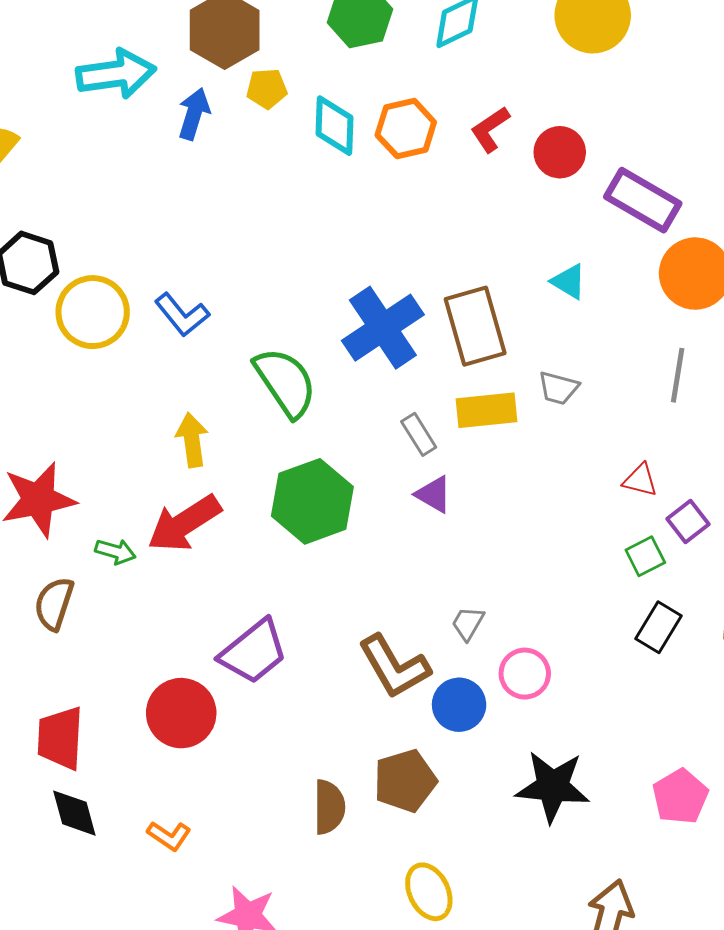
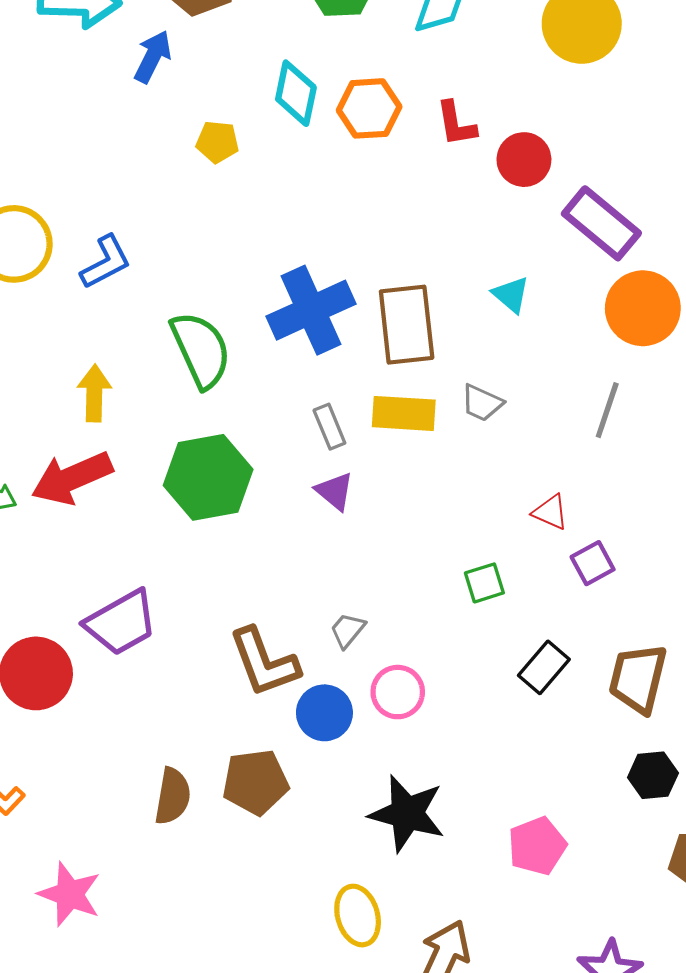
yellow pentagon: (267, 89) -> (217, 142), moved
red L-shape: (490, 129) -> (456, 124), turned -75
blue L-shape: (182, 315) -> (106, 262), turned -88
green square: (645, 556) -> (484, 583), moved
yellow ellipse: (429, 892) -> (358, 916), moved

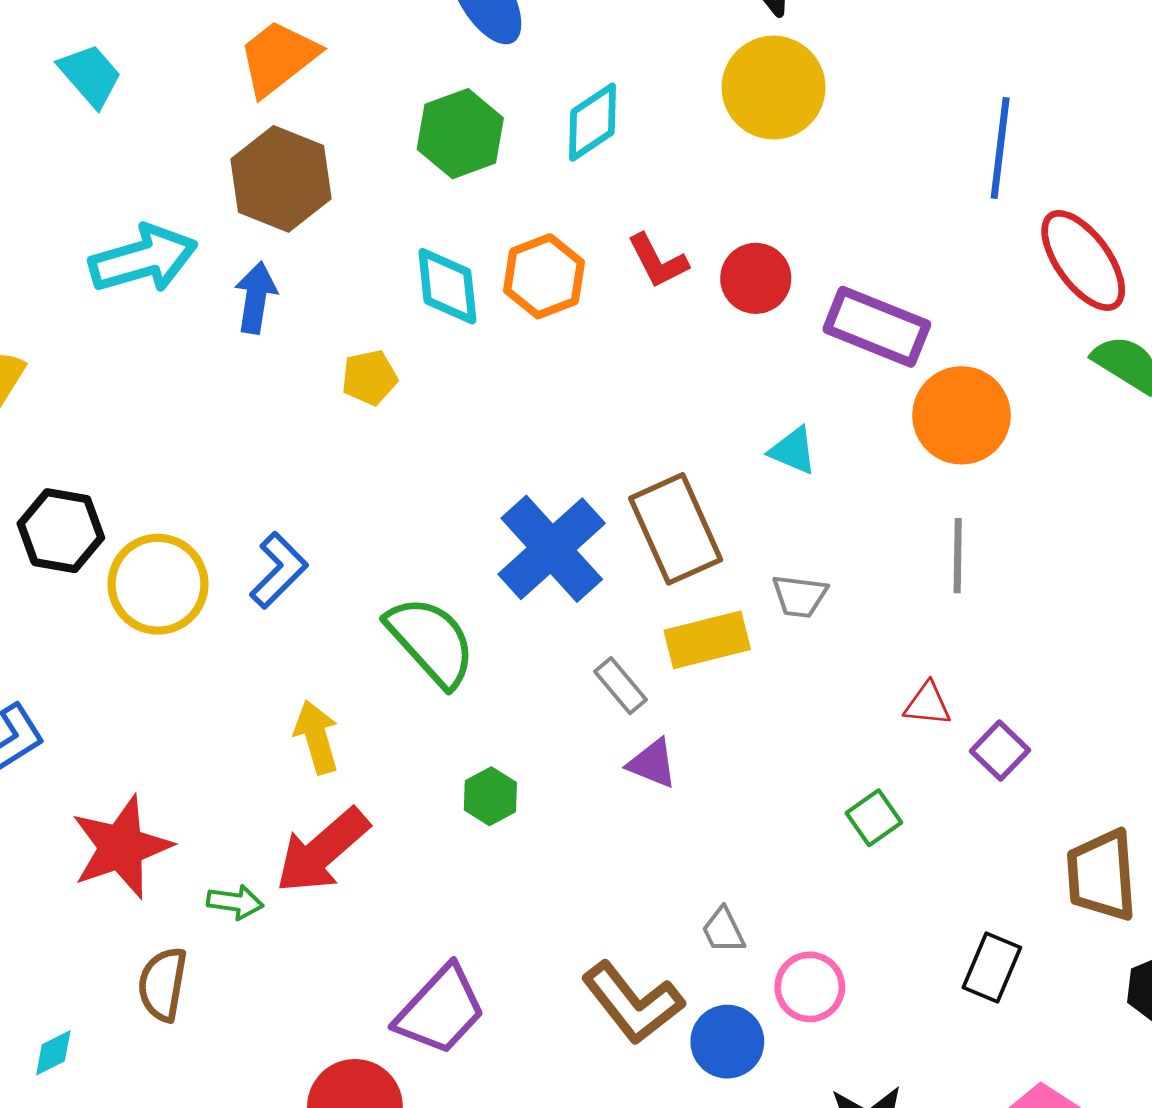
green hexagon: (208, 477) -> (490, 796), size x0.5
gray trapezoid: (348, 630) -> (723, 930), turned -48
black rectangle: (544, 667) -> (992, 967), moved

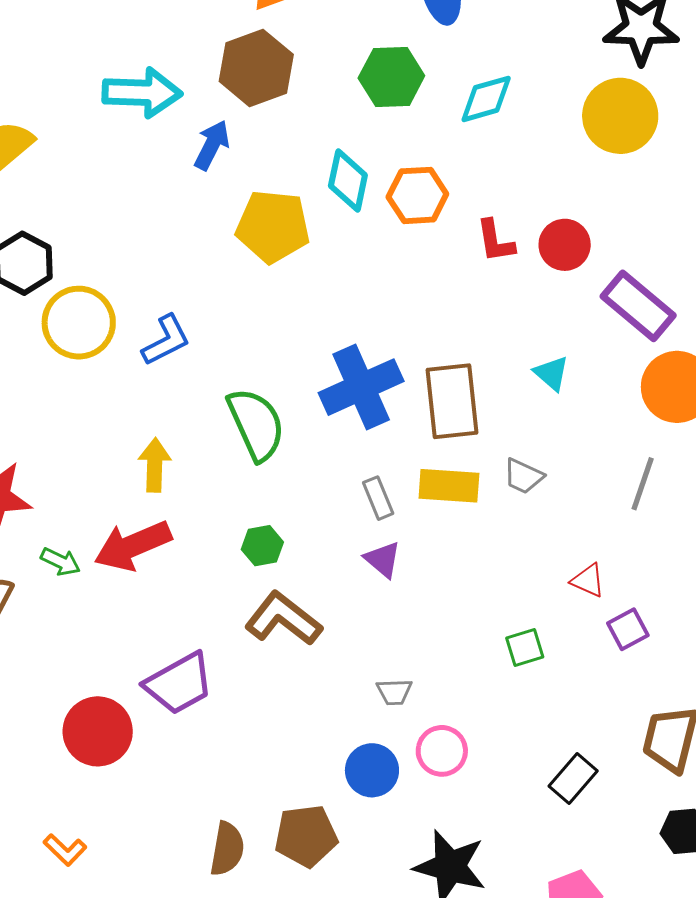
red L-shape: (658, 261) -> (495, 241), moved
yellow pentagon: (369, 378) -> (273, 226), size x1.8
gray trapezoid: (723, 930) -> (394, 692), turned -84
brown L-shape: (633, 1003) -> (283, 619), moved, turned 148

